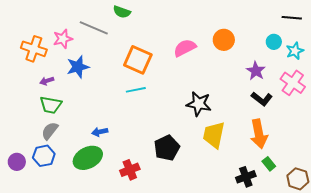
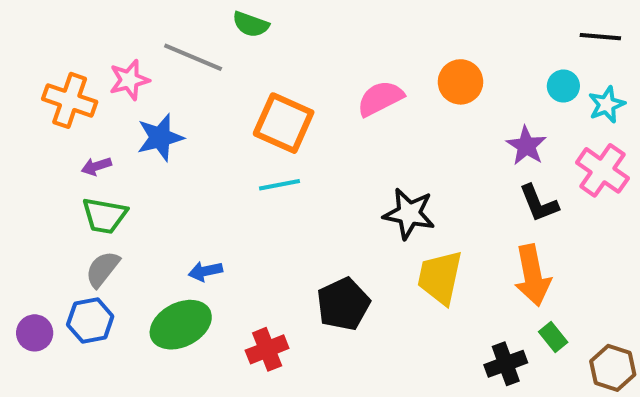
black L-shape: (262, 99) -> (539, 203), turned 30

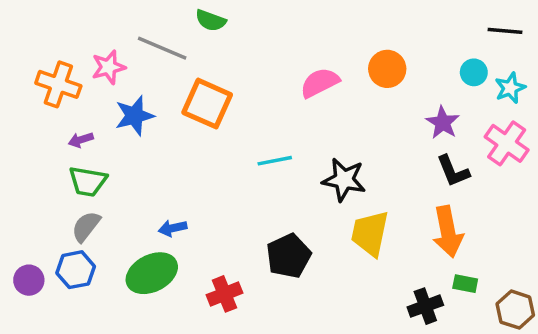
orange square: (284, 123) -> (207, 104), moved
cyan line: (279, 185) -> (275, 161), moved
green rectangle: (553, 337) -> (465, 284), turned -40

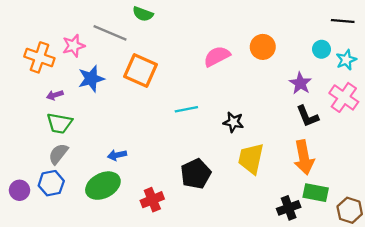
black star: (344, 180) -> (233, 122), size x0.7
green rectangle: (465, 284) -> (316, 193), size x1.5

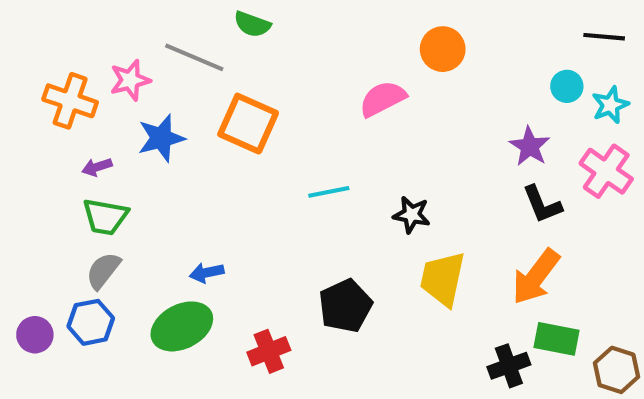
orange circle: (263, 47) -> (443, 49), moved
orange arrow: (304, 157) -> (536, 277), turned 48

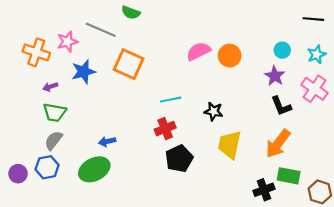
orange circle: (443, 49) -> (230, 56), moved
cyan circle: (567, 86) -> (282, 50), moved
red cross: (269, 351) -> (165, 129), moved

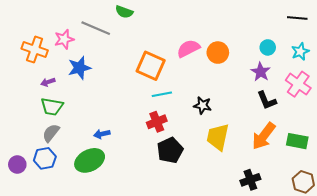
orange square: (129, 64) -> (151, 66), moved
green rectangle: (289, 176) -> (297, 141), moved

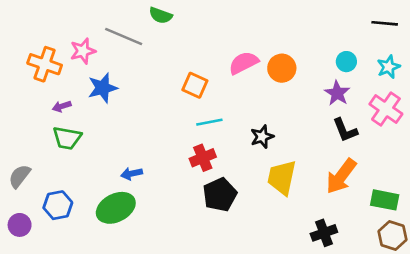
orange square: (151, 66) -> (195, 85), size x0.7
black star: (203, 105) -> (262, 137), turned -30
gray semicircle: (51, 133) -> (20, 176), moved
green rectangle: (297, 141) -> (385, 200), moved
purple circle: (17, 164) -> (20, 225), moved

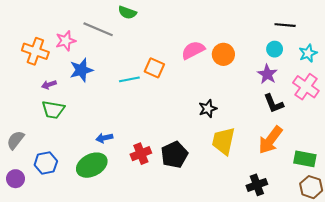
black line: (385, 23) -> (285, 25), moved
cyan line: (209, 122) -> (129, 79), moved
red cross: (203, 158) -> (141, 154), moved

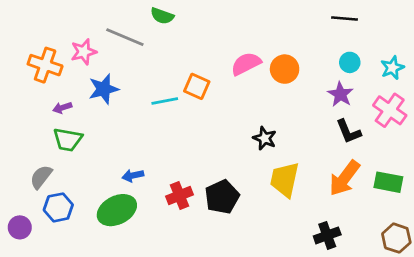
black line: (285, 25) -> (344, 18), moved
black star: (208, 109) -> (265, 138), turned -30
gray semicircle: (15, 140) -> (41, 177), moved
green rectangle: (305, 159) -> (388, 182), moved

